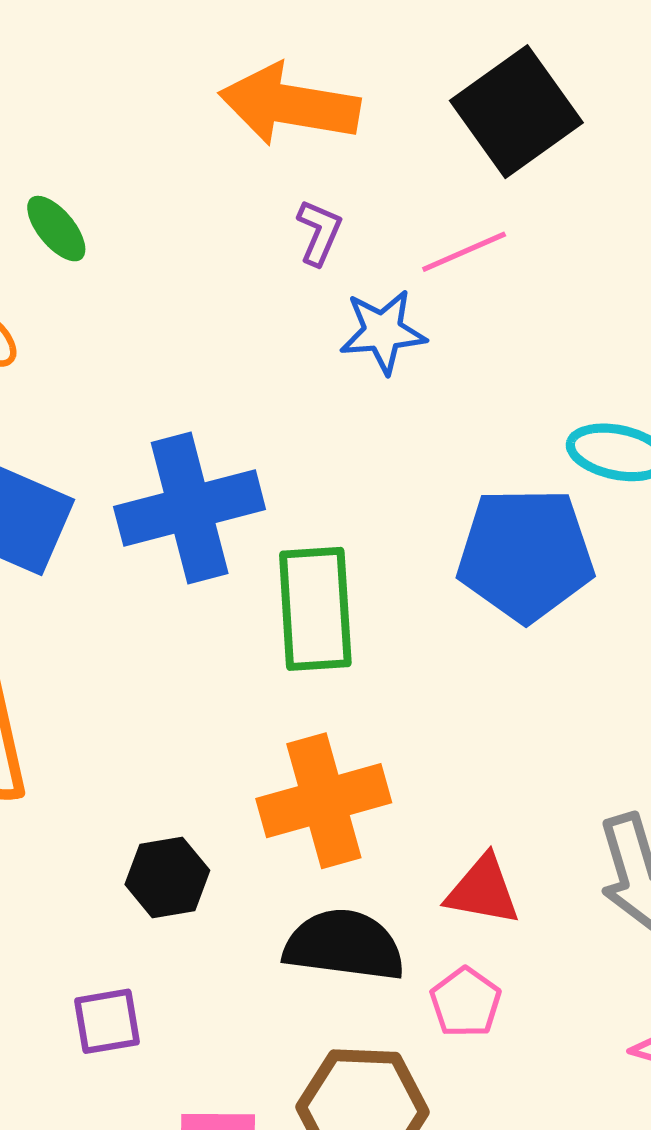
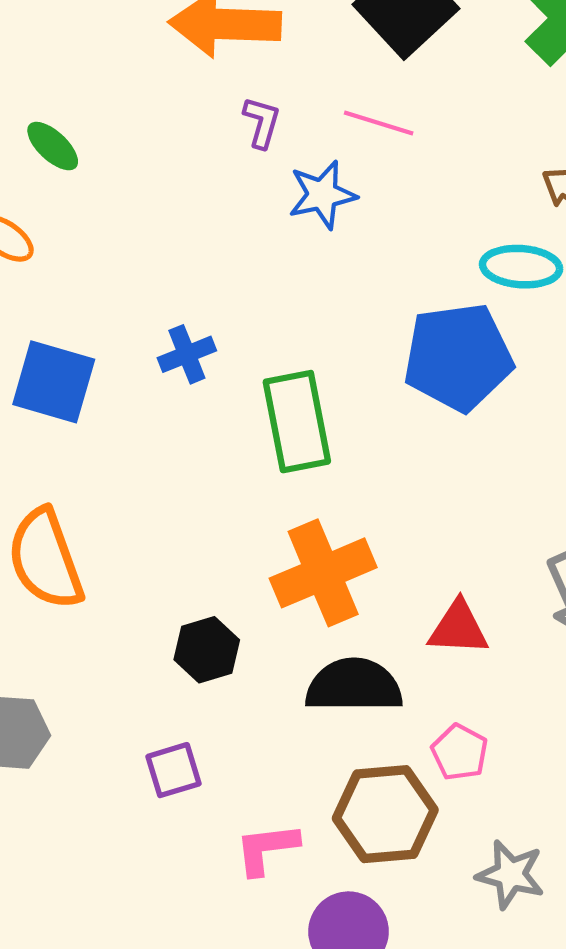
pink line: (464, 252) -> (379, 123), turned 48
blue cross: (190, 508) -> (187, 354), size x0.5
pink pentagon: (466, 1002) -> (460, 752), moved

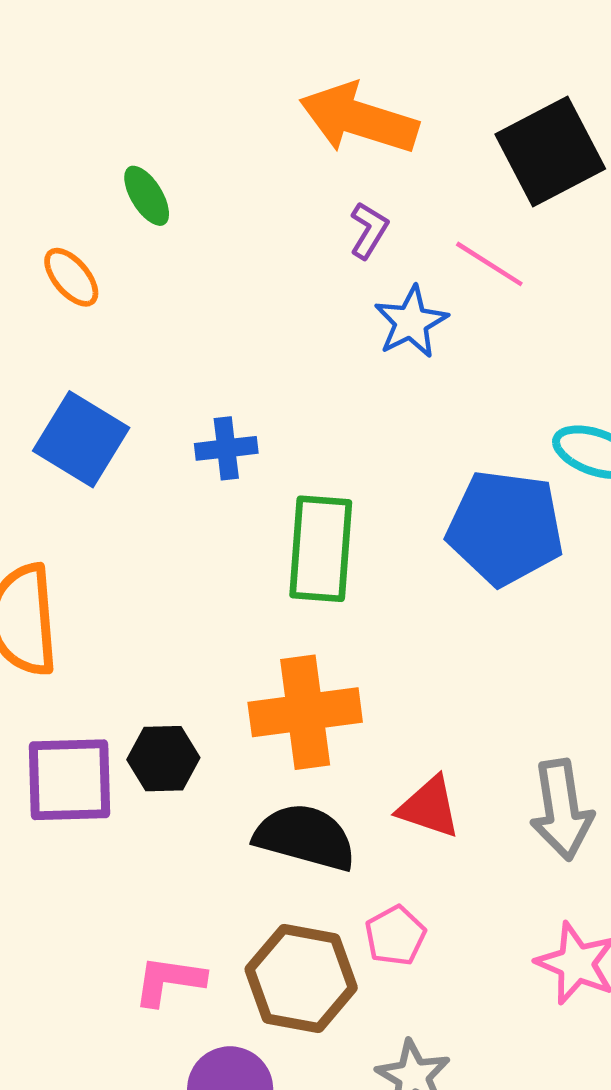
blue star: (322, 195) -> (411, 322), turned -30
purple square: (173, 770) -> (69, 780), moved, size x1.6

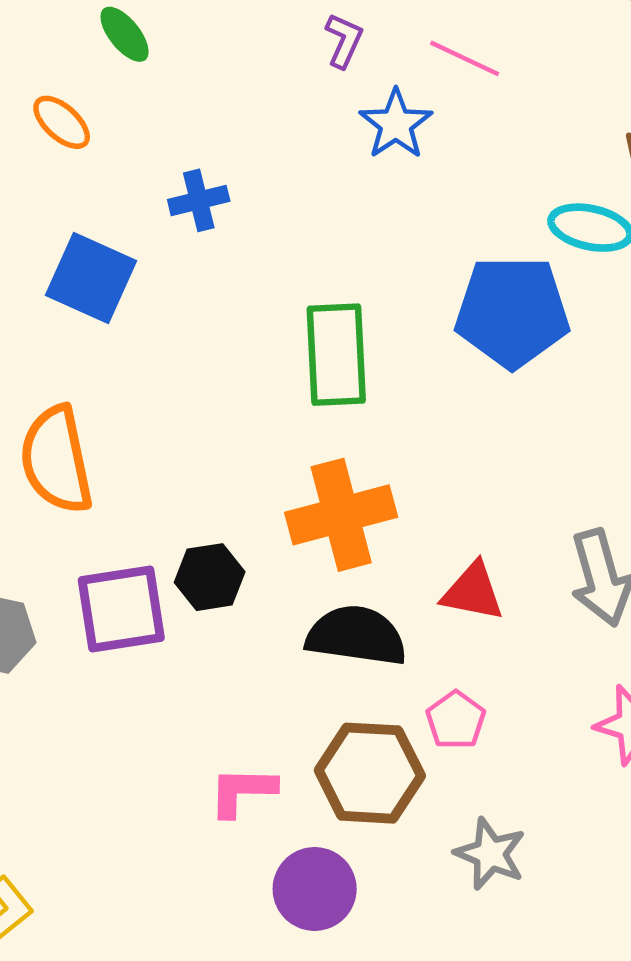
blue cross: (226, 448) -> (199, 200), moved

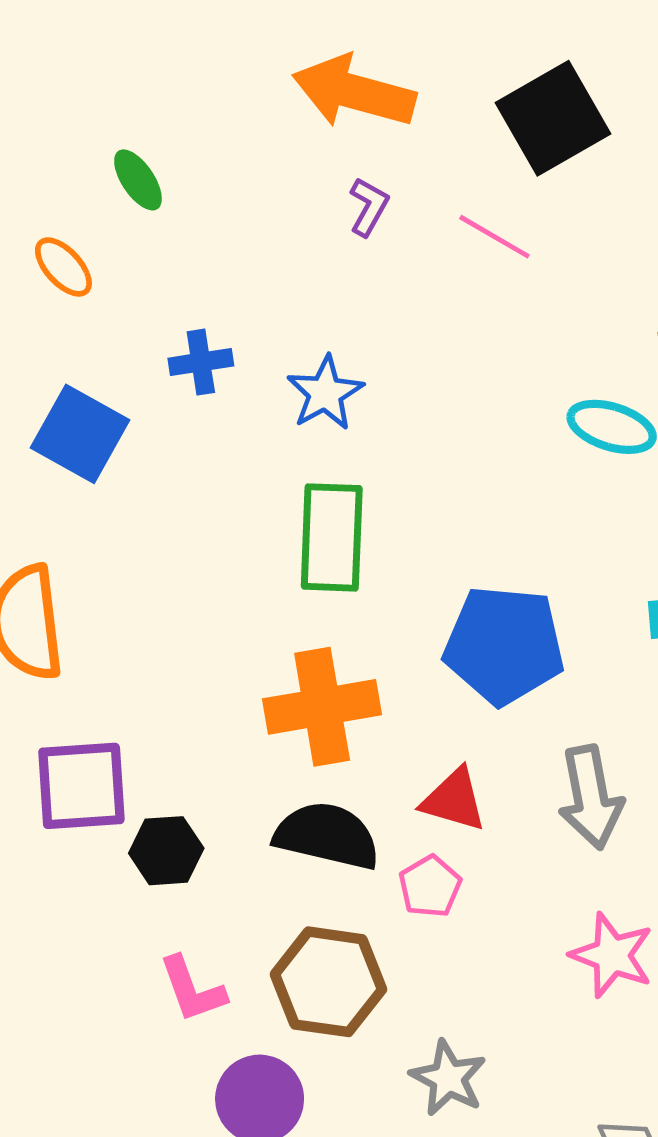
blue star: (396, 124) -> (325, 393), moved
blue pentagon: (512, 312) -> (504, 645), moved
black hexagon: (210, 577) -> (166, 851), moved
pink pentagon: (456, 720) -> (430, 886), moved
pink L-shape: (242, 791) -> (192, 989), turned -116

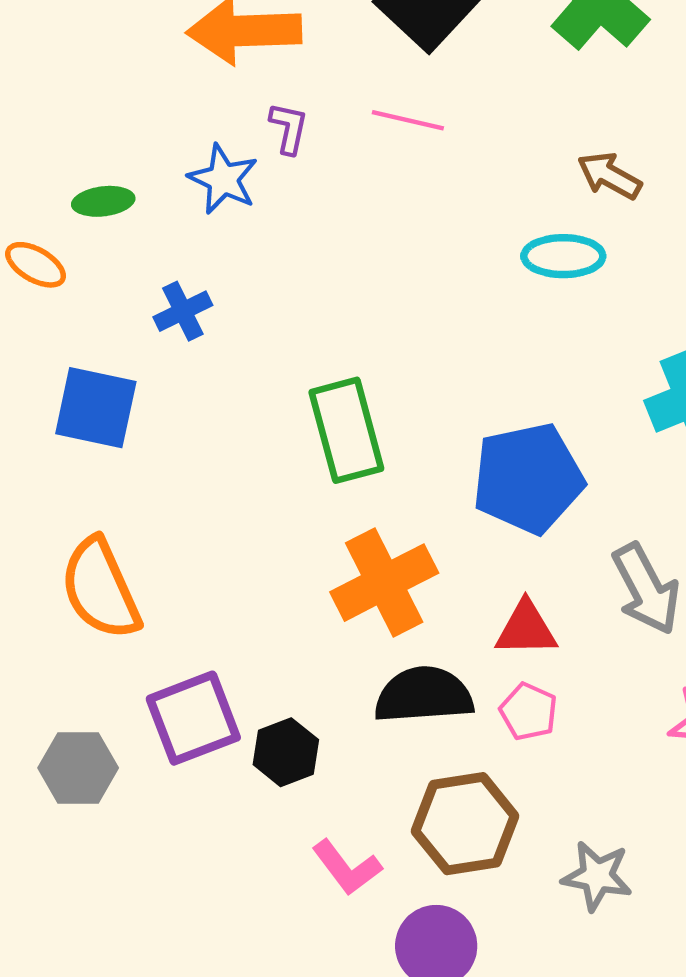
green ellipse: (138, 180) -> (103, 201), moved, turned -46
blue star: (325, 393) -> (223, 179), moved

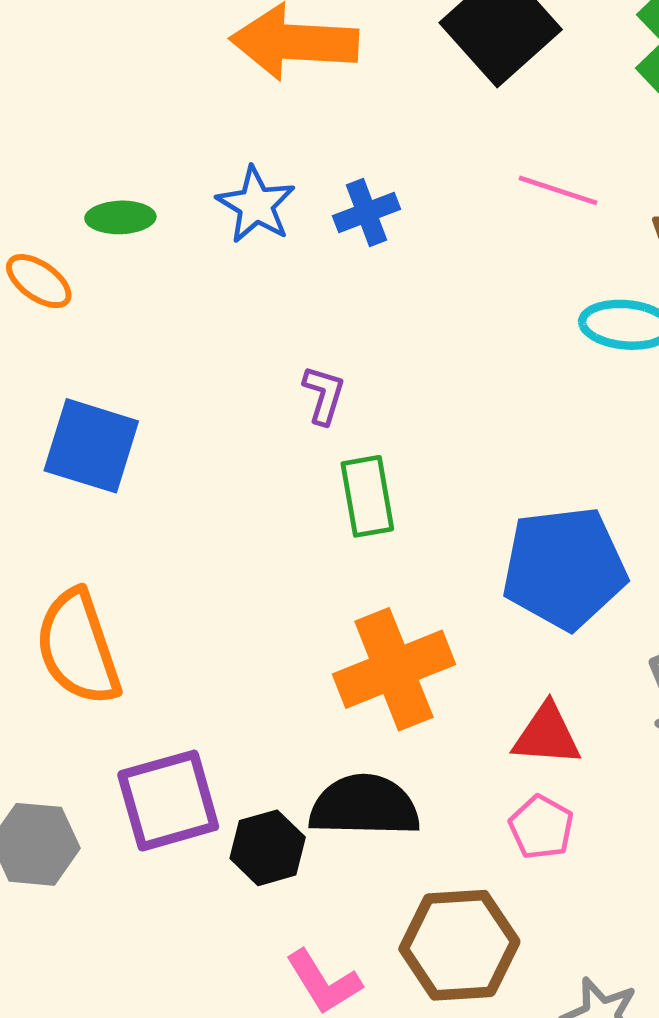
pink line: (408, 120) -> (558, 190), moved
purple L-shape: (289, 128) -> (324, 395), moved
blue cross: (183, 311) -> (366, 212), moved
green rectangle: (346, 430) -> (367, 496), size x0.7
black semicircle: (424, 695) -> (364, 806), moved

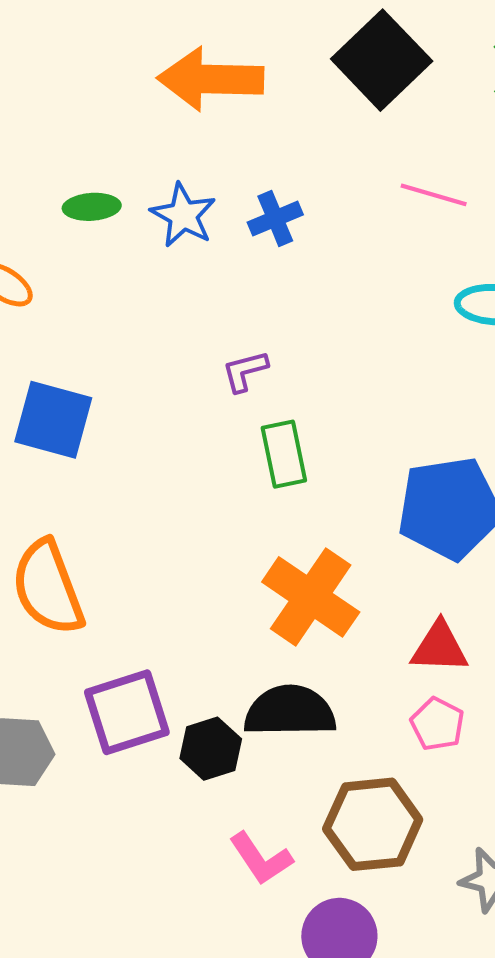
green ellipse: (120, 217) -> (92, 207), moved
purple L-shape: (324, 395) -> (245, 371), turned -120
orange cross: (394, 669) -> (311, 597), turned -32

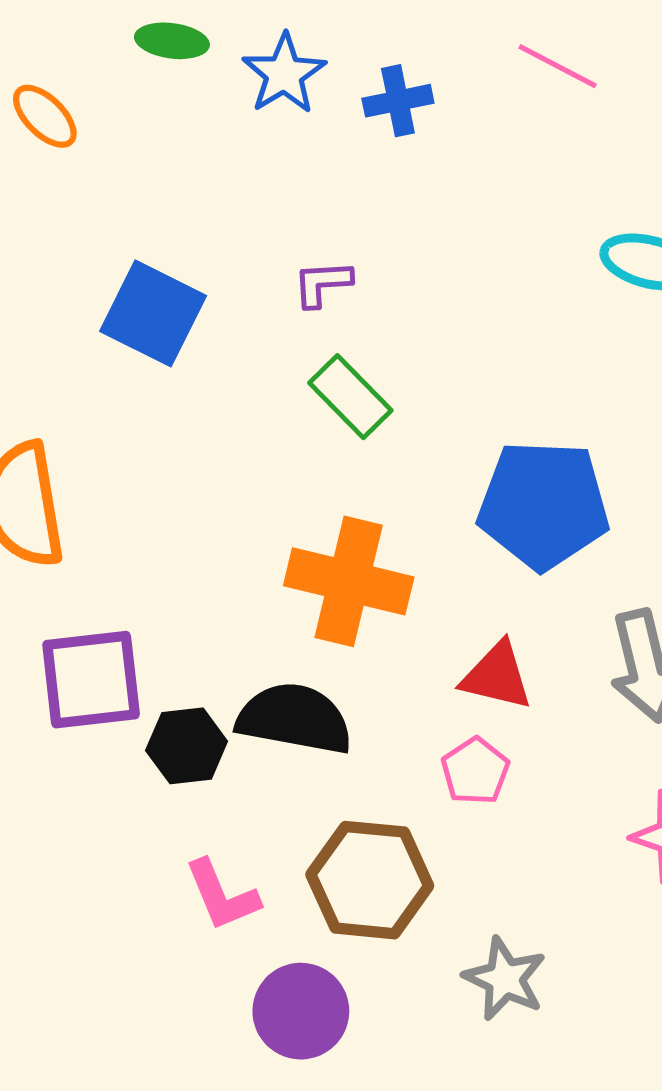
pink line: (434, 195) -> (558, 66), moved
blue square: (53, 420) -> (153, 313), moved
green rectangle: (284, 454) -> (350, 397), turned -44
orange cross: (311, 597) -> (349, 581), turned -32

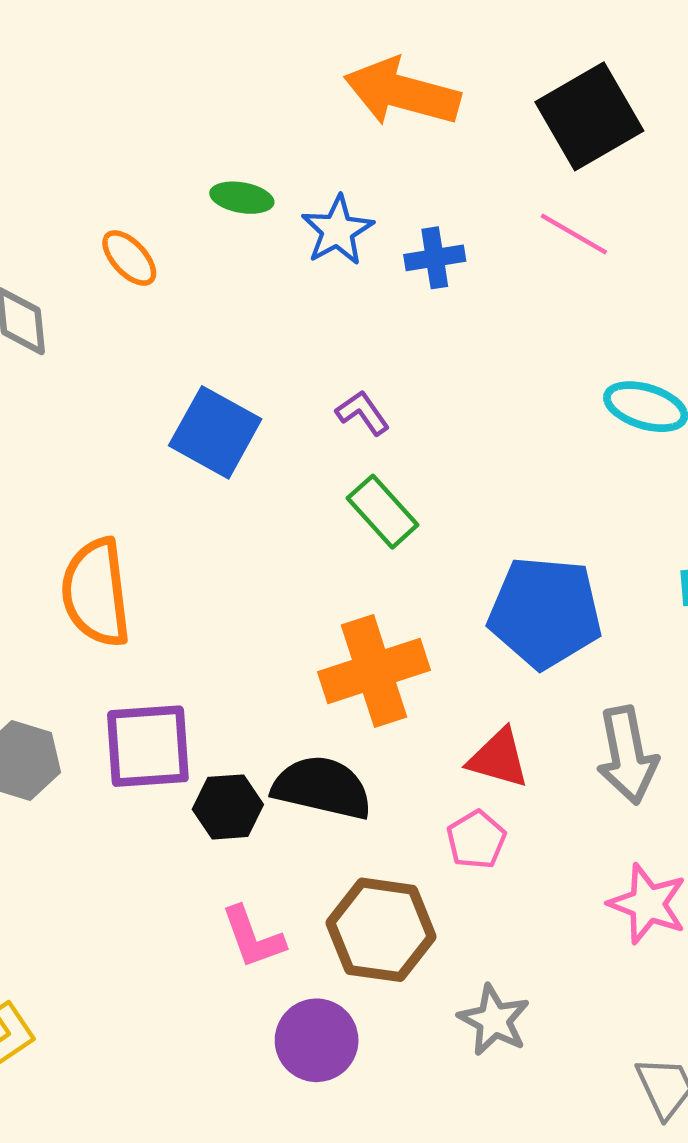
purple L-shape: (322, 283) -> (363, 413), turned 56
orange cross: (349, 581) -> (374, 671), turned -34

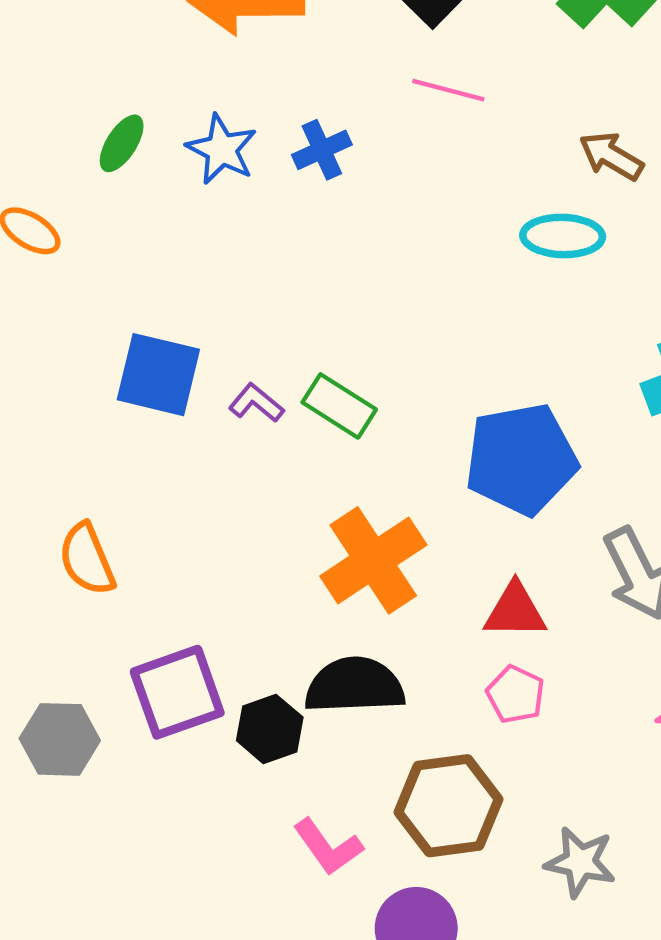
green ellipse: (242, 198) -> (122, 143), turned -52
purple L-shape: (363, 413) -> (256, 403), moved
orange semicircle: (96, 593) -> (87, 559), size x0.7

